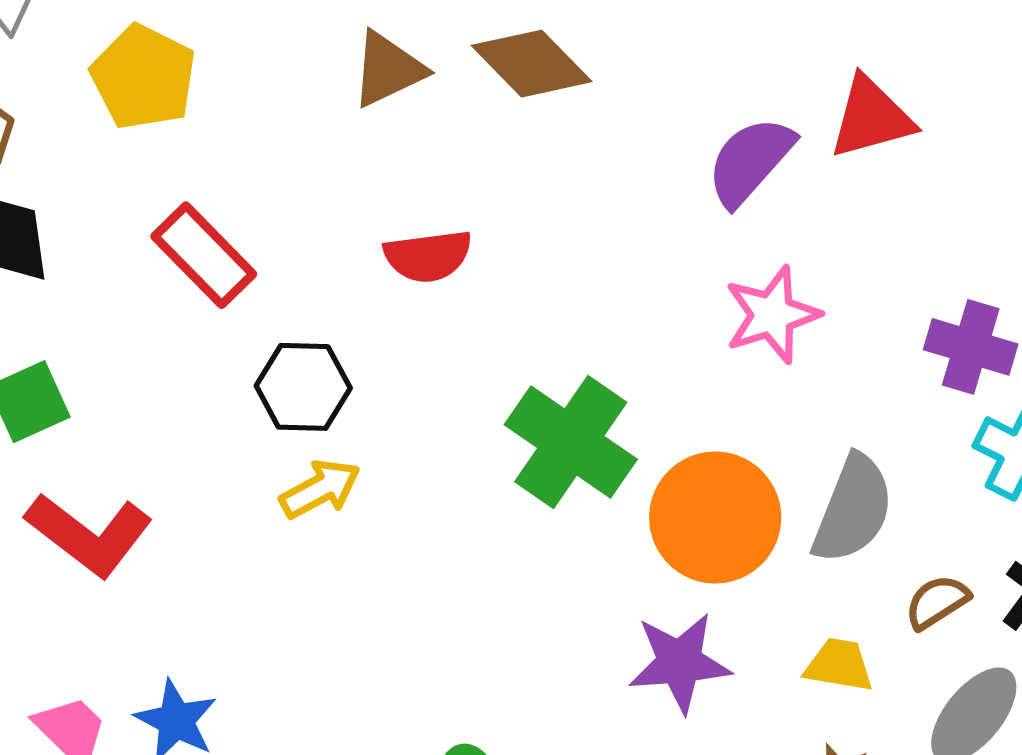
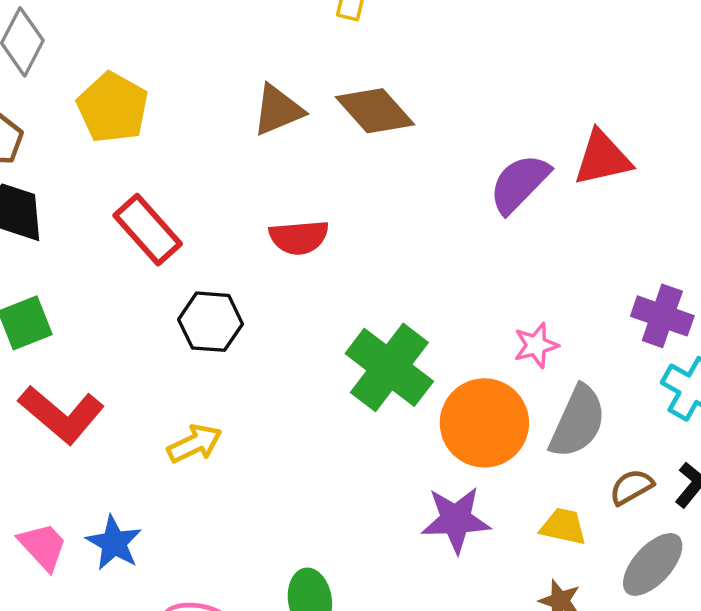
pink star: (772, 315) -> (536, 345), moved, size x0.7
yellow arrow: (320, 489) -> (195, 444), moved

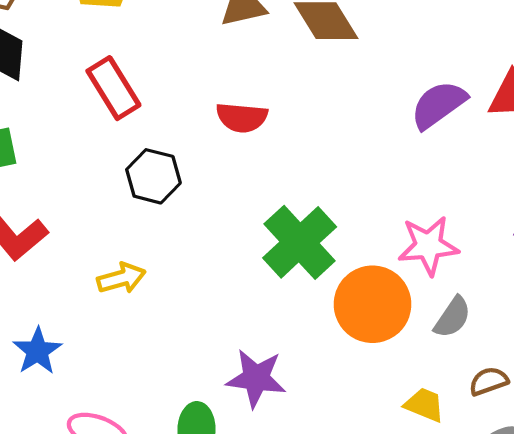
pink star: (536, 345) -> (428, 246), size x1.5
gray semicircle: (578, 422) -> (452, 317), size x0.7
purple star: (456, 520) -> (256, 378), moved

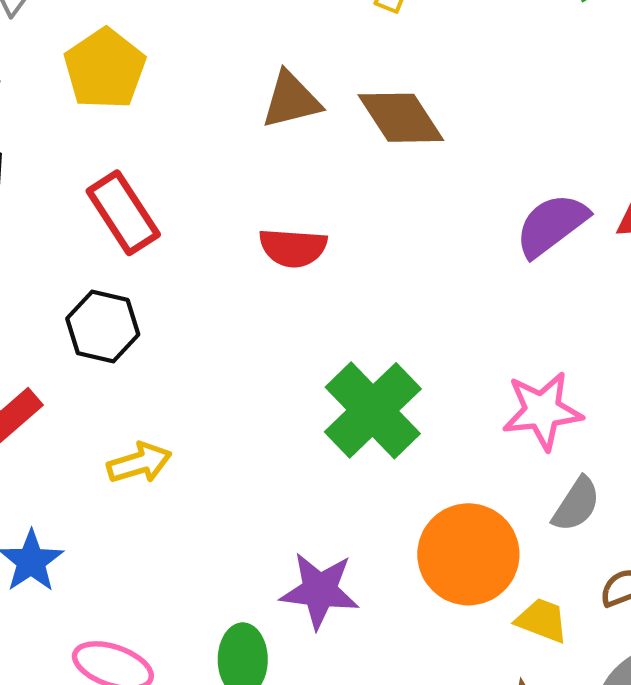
black hexagon: (153, 176) -> (103, 327), moved
orange circle: (373, 304) -> (468, 554), moved

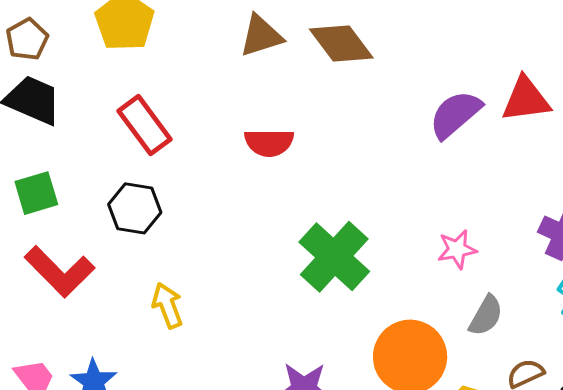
pink star: (542, 411) -> (457, 249), size x0.7
yellow arrow: (139, 463) -> (168, 305), turned -90

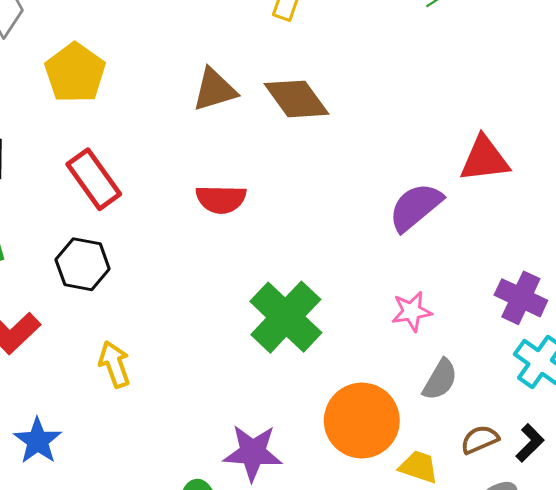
purple semicircle: (455, 114) -> (415, 207), moved

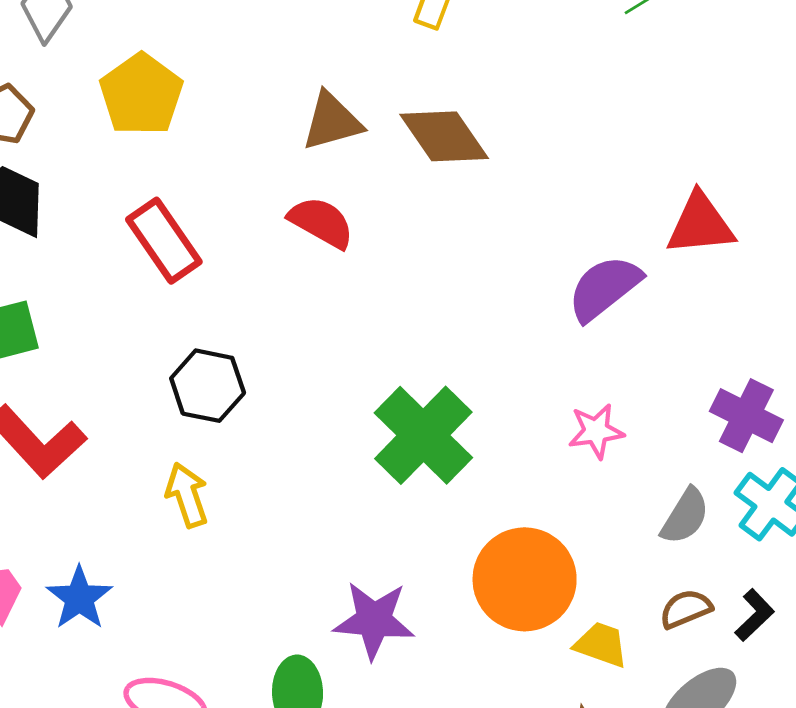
red semicircle: (221, 199) -> (321, 222), moved, turned -153
black hexagon: (83, 264) -> (208, 386), moved
gray semicircle: (440, 380) -> (685, 516), moved

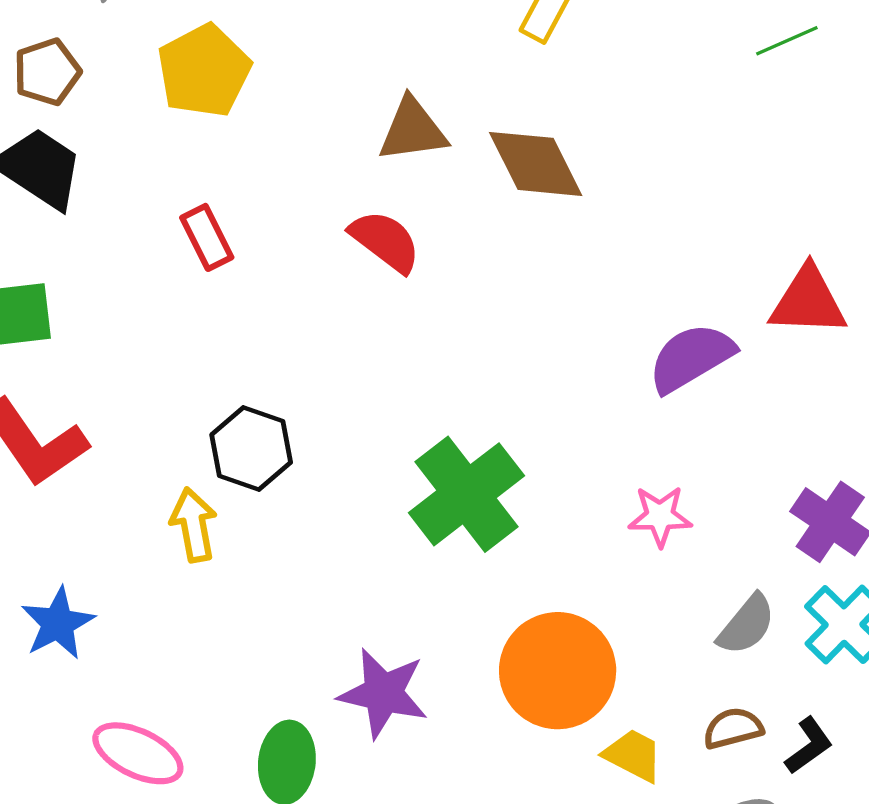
red rectangle: (164, 241) -> (207, 237), size x0.7
black hexagon: (208, 386) -> (251, 449), moved

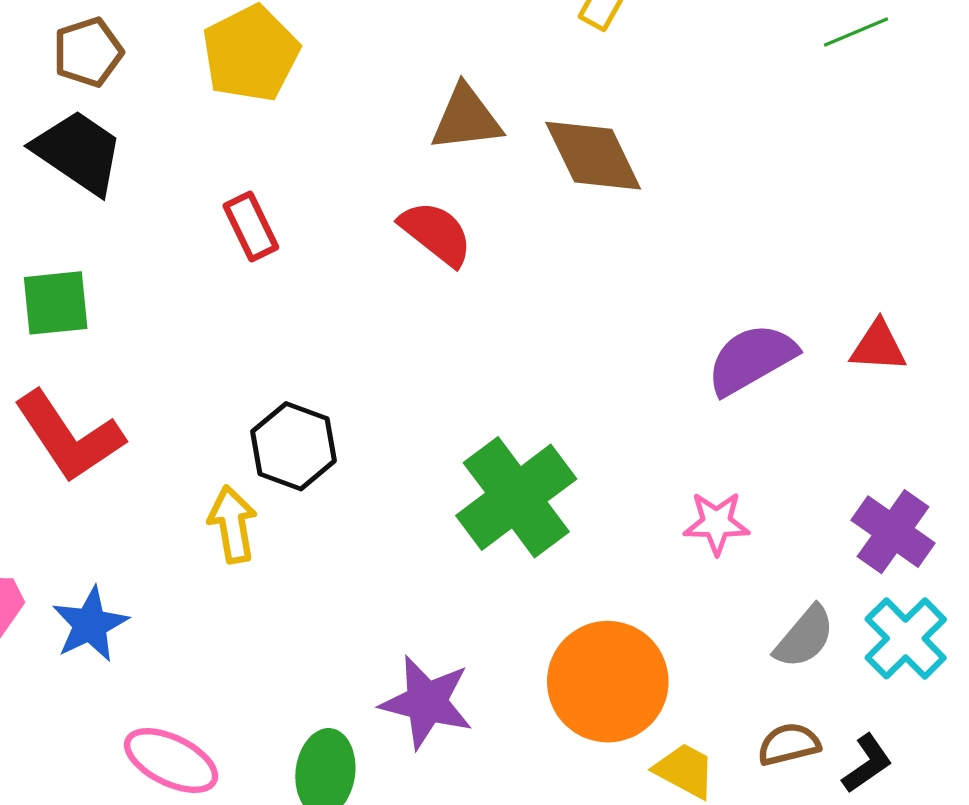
red triangle: (808, 301) -> (878, 346), moved, size x0.7

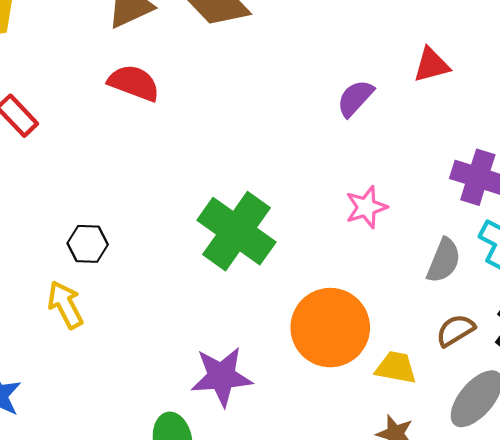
purple semicircle: (751, 359) -> (355, 98), size x0.7
black hexagon: (293, 446) -> (88, 244), size x0.7

